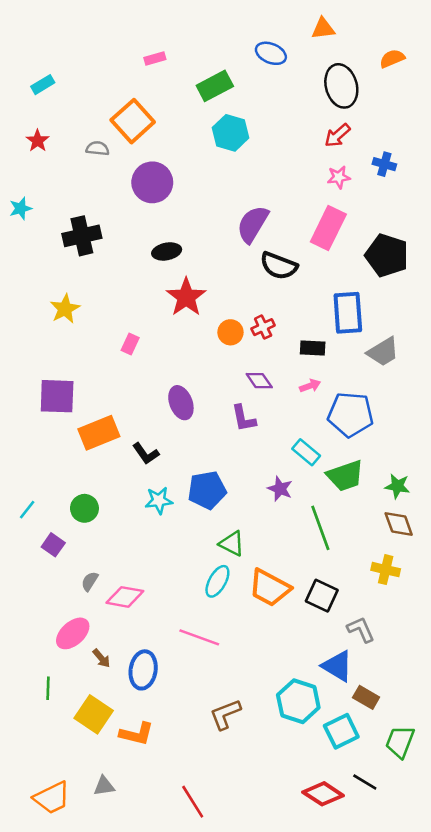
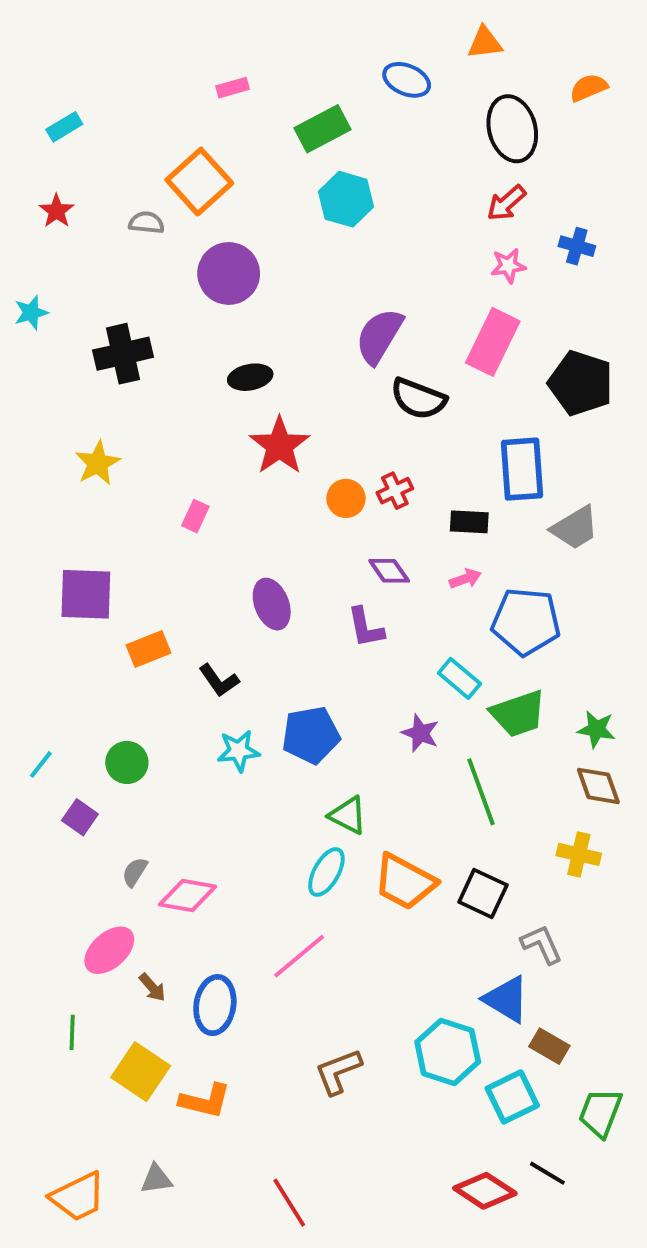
orange rectangle: (99, 433) -> (148, 649), size x0.7
pink line: (199, 637) -> (299, 956), turned -60

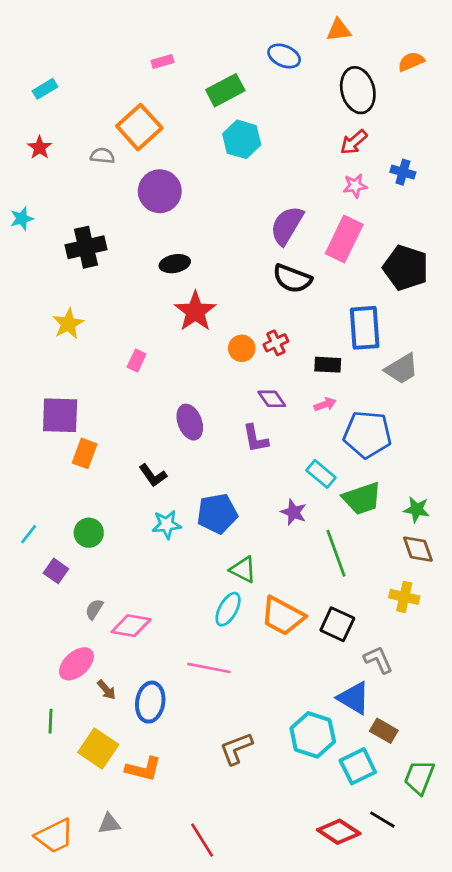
purple semicircle: (379, 336) -> (287, 225), moved
orange rectangle: (148, 649) -> (85, 453), moved, turned -48
pink line: (299, 956) -> (209, 668), turned 51

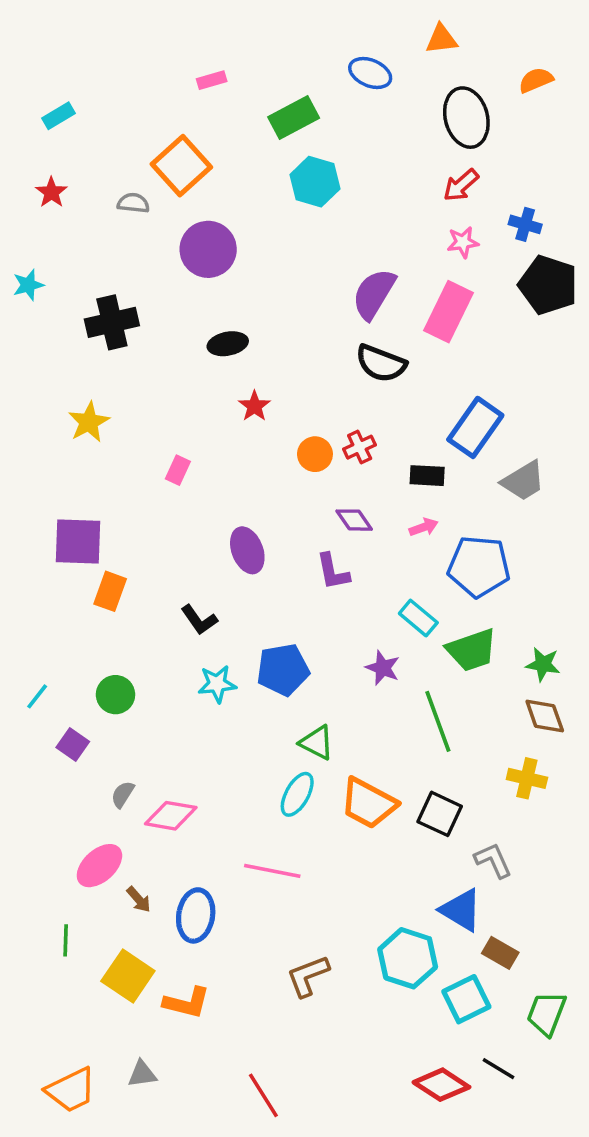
black pentagon: (406, 268) -> (548, 285), moved
red star: (195, 311) -> (254, 406), size x0.6
blue rectangle: (365, 328) -> (475, 427), turned 39

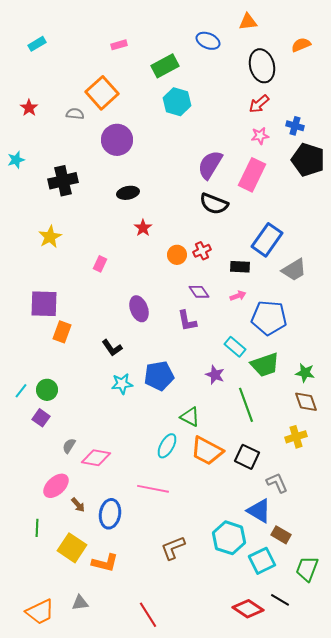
cyan rectangle: (59, 116) -> (37, 44), moved
green circle: (115, 695) -> (47, 390), moved
green triangle: (317, 743) -> (190, 417), moved
yellow cross: (527, 778) -> (296, 437), turned -30

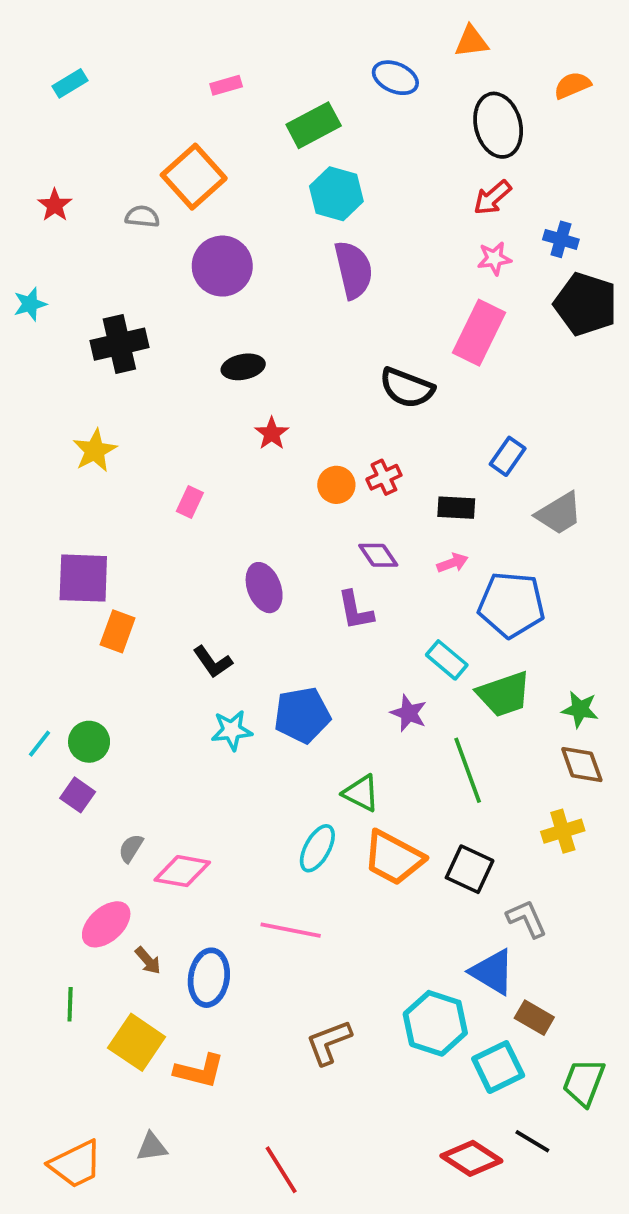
purple semicircle: (210, 165) -> (354, 270), moved, turned 136
blue rectangle: (267, 240) -> (508, 456), size x0.6

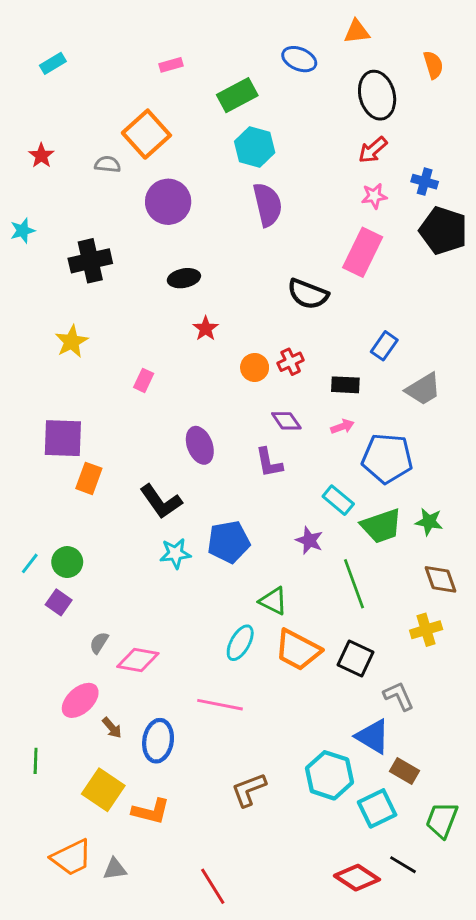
orange semicircle: (572, 85) -> (433, 65), turned 96
black L-shape: (213, 662) -> (161, 502), size x1.4
green star: (580, 709) -> (429, 522), moved
green line: (70, 1004) -> (36, 761), moved
orange trapezoid: (76, 1164) -> (72, 857), moved

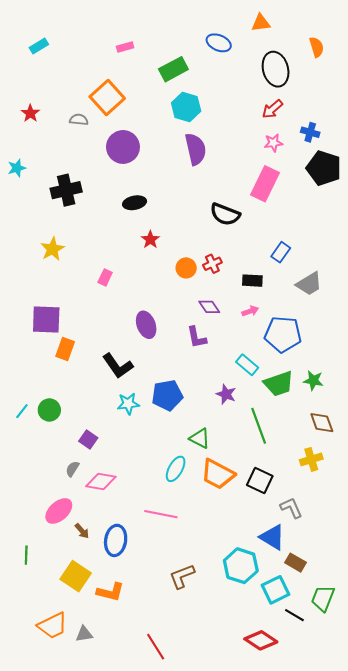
purple square: (59, 602) -> (88, 439), moved
black line: (403, 865) -> (294, 615), moved

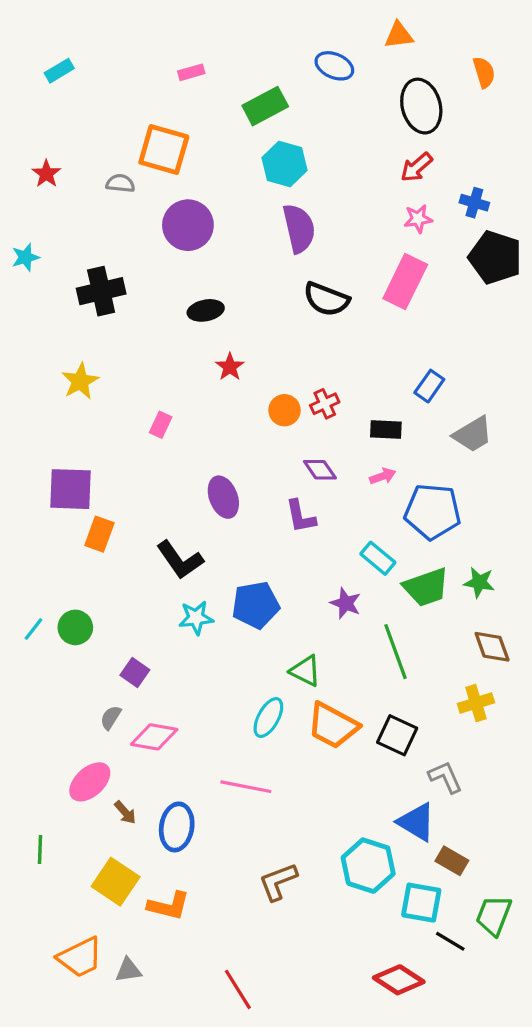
orange square: (107, 98) -> (164, 150), turned -32
black semicircle: (225, 214) -> (326, 299), moved
cyan square: (276, 590) -> (421, 903), turned 36

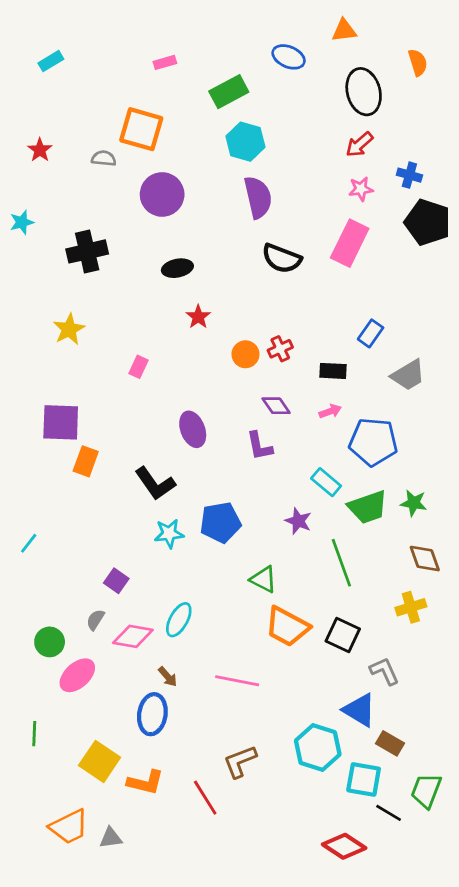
green circle: (75, 627) -> (50, 642), moved
cyan ellipse: (268, 718) -> (179, 620), moved
pink line: (246, 787) -> (237, 681), moved
brown arrow: (125, 812) -> (168, 677), moved
red line: (238, 989) -> (205, 798), moved

